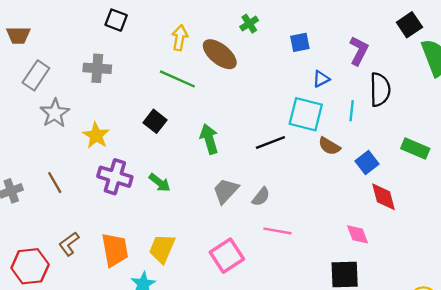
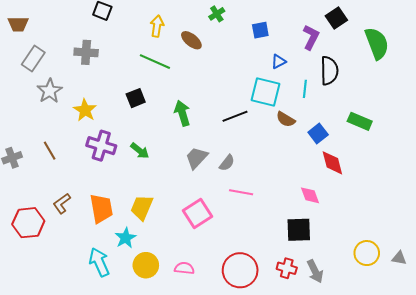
black square: (409, 25) -> (336, 18), moved
brown ellipse: (220, 54) -> (191, 40), size x0.7
black square: (155, 121) -> (136, 98), turned 30

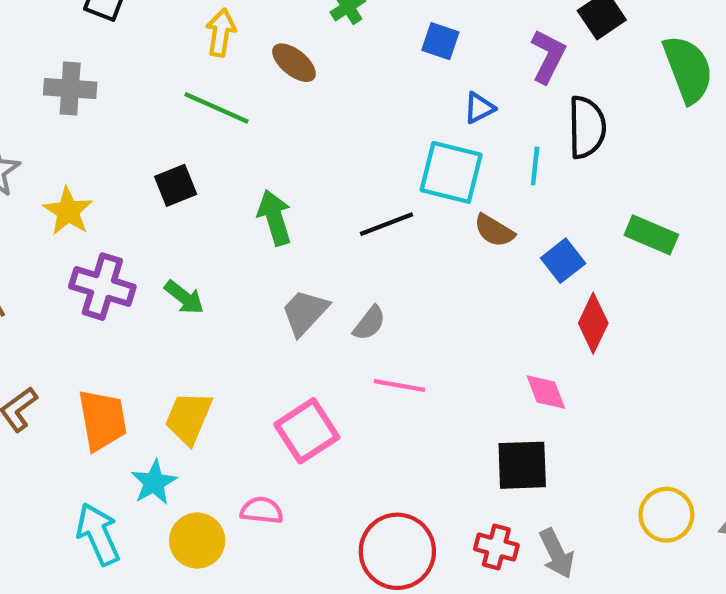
blue square: (260, 30) -> (440, 41), turned 30
red diamond: (332, 163) -> (593, 323), turned 40
pink semicircle: (184, 268) -> (262, 510), moved

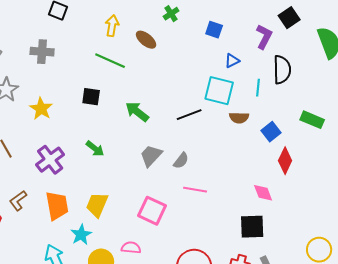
black square: (176, 185) -> (91, 97), turned 30
green arrow: (275, 218) -> (137, 112), turned -35
brown semicircle: (494, 231) -> (239, 118), turned -30
purple cross: (102, 287) -> (50, 160), moved, turned 36
pink square: (307, 431) -> (152, 211), turned -32

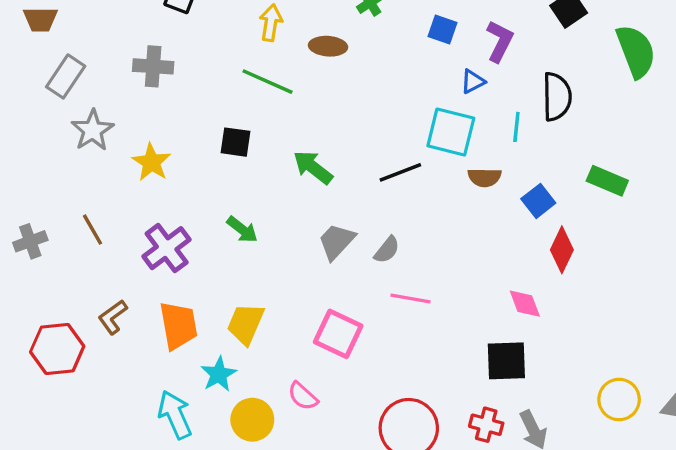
purple L-shape: (264, 37) -> (500, 41), moved
brown ellipse: (146, 40) -> (328, 46), turned -35
pink semicircle: (131, 248) -> (303, 396), turned -144

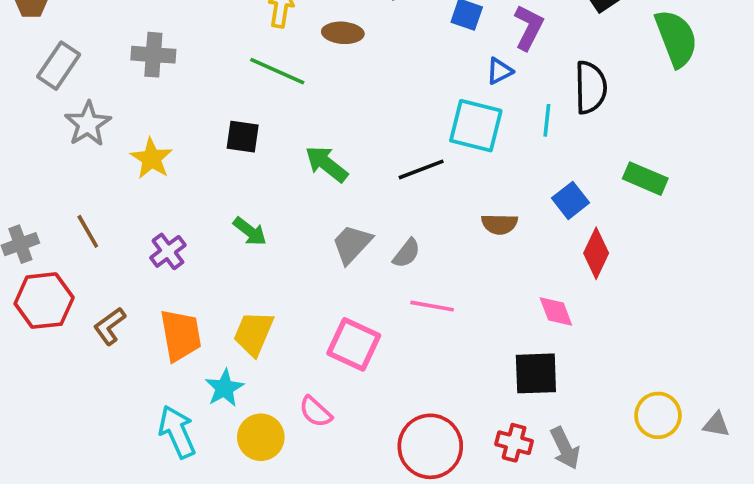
brown semicircle: (484, 177) -> (499, 224), moved
purple cross: (167, 248) -> (168, 251), size x0.7
red hexagon: (57, 349) -> (44, 301), moved

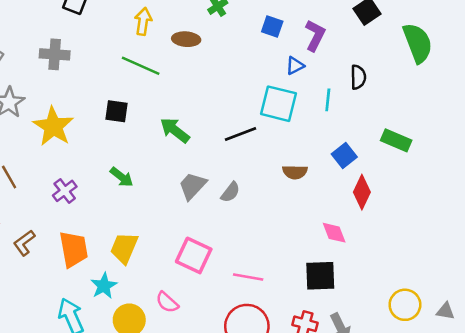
black semicircle: (591, 87) -> (358, 77), size x0.7
yellow star: (152, 159) -> (53, 126), size x1.4
pink line: (432, 306) -> (248, 277), moved

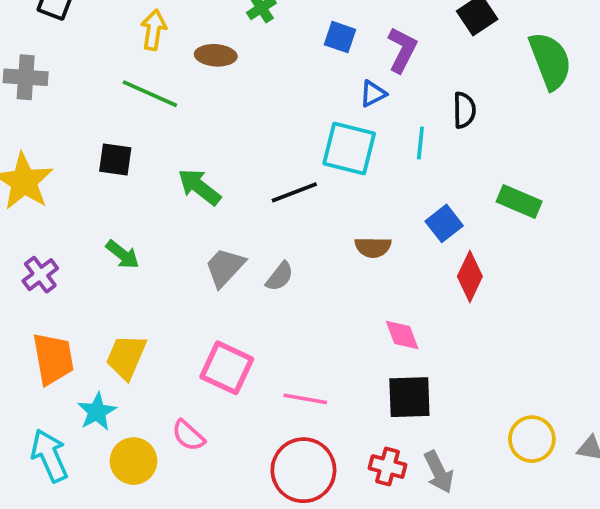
pink diamond: (334, 233) -> (402, 335), moved

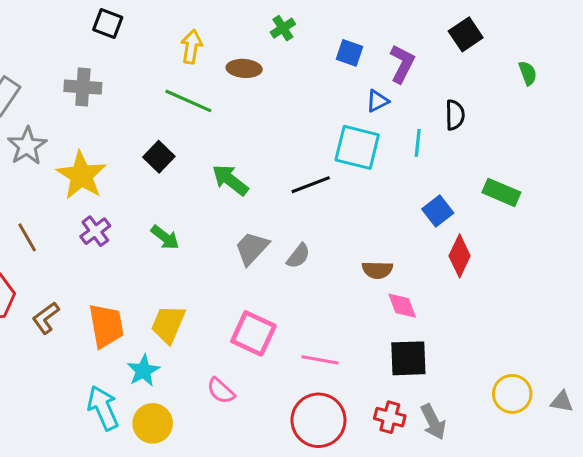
green semicircle: (550, 61) -> (528, 73), size x0.5
black square: (115, 159) -> (159, 157), turned 36
brown semicircle: (373, 247) -> (377, 270), moved
purple cross: (40, 275) -> (95, 231), moved
yellow circle: (133, 461) -> (153, 423), moved

